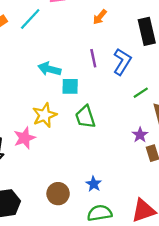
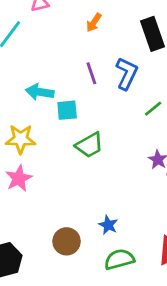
yellow star: (44, 115) -> (21, 139), moved, turned 30
green trapezoid: (85, 117) -> (89, 145), turned -95

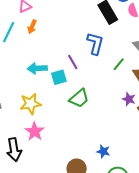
orange arrow: (94, 23) -> (32, 27), moved
purple line: (91, 73) -> (73, 62), moved

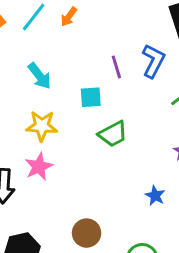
purple line: (73, 62) -> (116, 67), moved
cyan arrow: (37, 68) -> (40, 76), moved, turned -138
blue star: (103, 151) -> (155, 196), moved

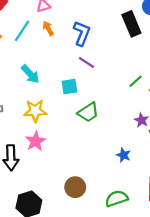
orange arrow: (69, 17) -> (48, 28), turned 120
blue L-shape: (153, 61) -> (82, 33), moved
purple line: (116, 67) -> (86, 62), turned -35

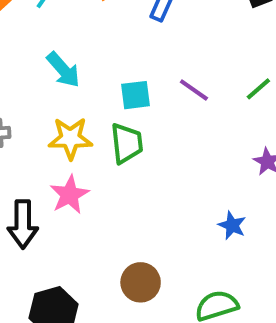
purple line: (86, 62) -> (194, 90), moved
green trapezoid: (88, 112) -> (127, 143), moved, turned -65

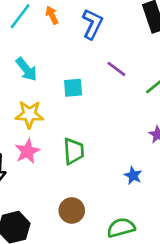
purple line: (194, 90) -> (116, 69), moved
green trapezoid: (127, 143) -> (74, 151), moved

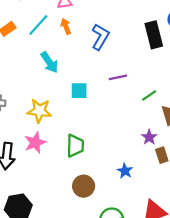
cyan arrow: (27, 69) -> (49, 62), moved
purple line: (116, 69) -> (118, 77), turned -54
brown circle: (72, 210) -> (84, 186), moved

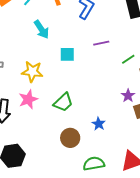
green trapezoid: (75, 146) -> (63, 102), turned 45
blue star: (125, 171) -> (99, 124), moved

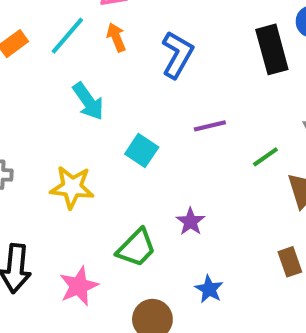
cyan square: (67, 54) -> (142, 151), turned 35
purple star: (128, 96) -> (190, 222), moved
pink star: (28, 99) -> (79, 286), moved

